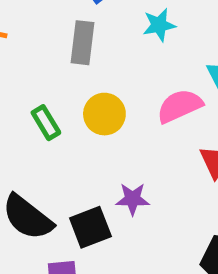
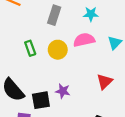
pink semicircle: (180, 106) -> (84, 40), moved

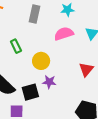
yellow circle: (58, 50) -> (41, 61), moved

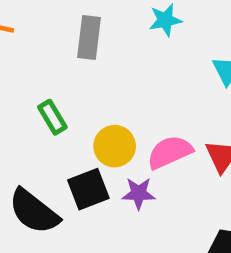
pink semicircle: (64, 34) -> (170, 152), moved
black square: (30, 92) -> (88, 189), moved

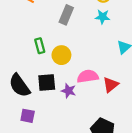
yellow circle: (115, 146) -> (61, 55), moved

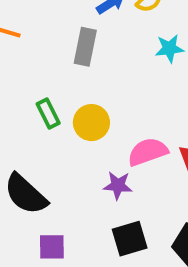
cyan star: (103, 17) -> (169, 48), moved
black square: (47, 82) -> (130, 239), moved

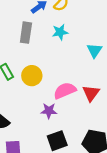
cyan star: (169, 48) -> (60, 32), moved

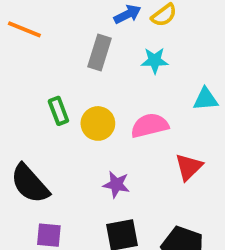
cyan triangle: (95, 50) -> (206, 99), turned 42
pink semicircle: (65, 91) -> (150, 126), moved

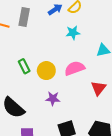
gray rectangle: (100, 52) -> (24, 17), moved
purple star: (116, 185) -> (53, 99), moved

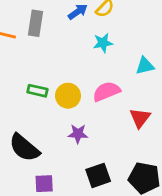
green rectangle: (24, 66) -> (37, 91), turned -48

